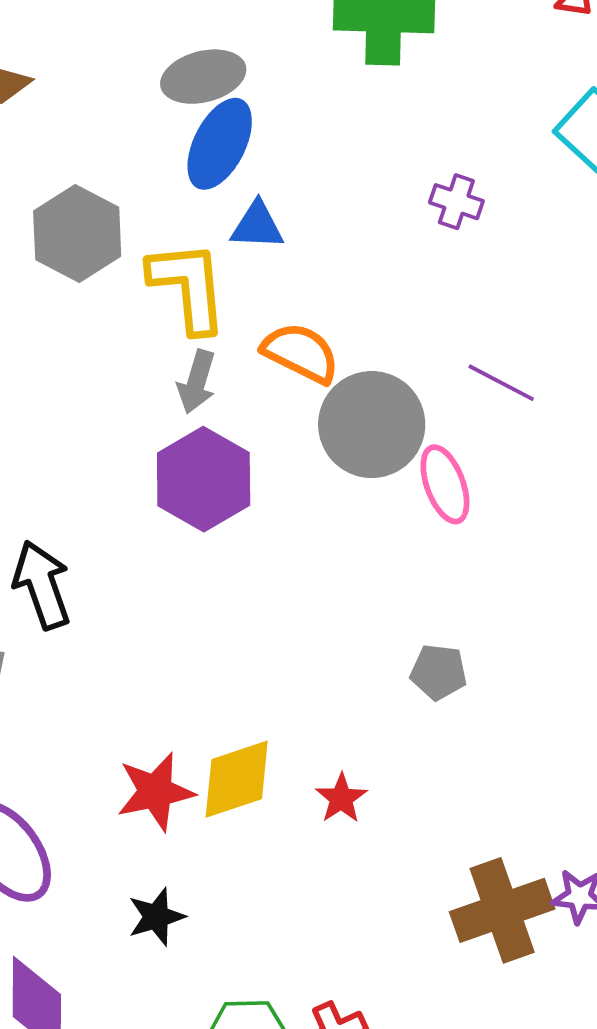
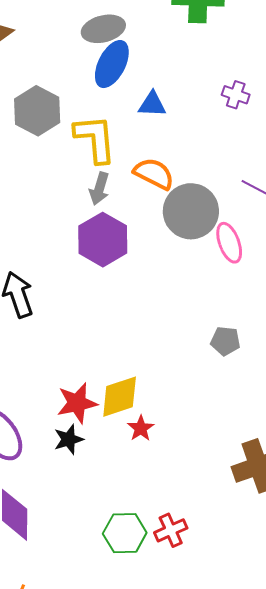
blue triangle: (257, 226) -> (152, 104), moved
red star: (341, 798) -> (141, 428), moved
black star: (156, 917) -> (69, 439), moved

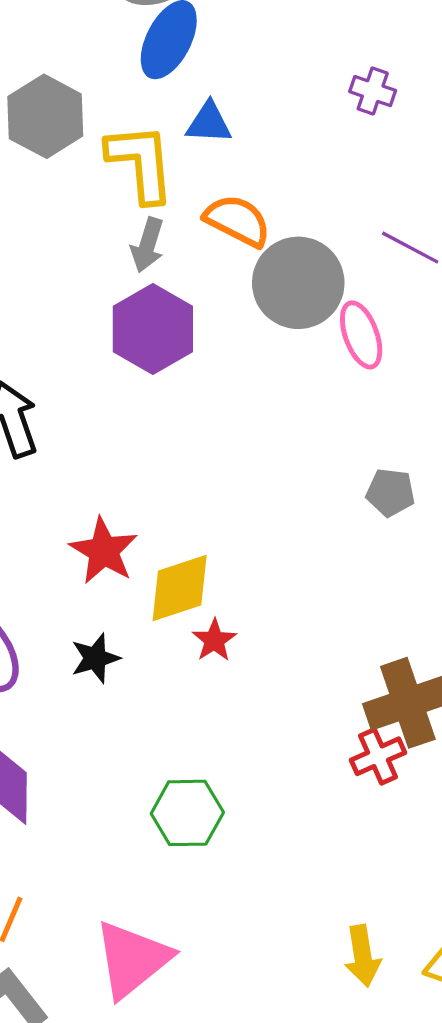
blue triangle: (152, 104) -> (209, 123), moved
gray pentagon: (225, 341) -> (390, 492), moved
red star: (77, 403) -> (104, 551), moved, turned -30
red cross: (171, 530) -> (378, 756), moved

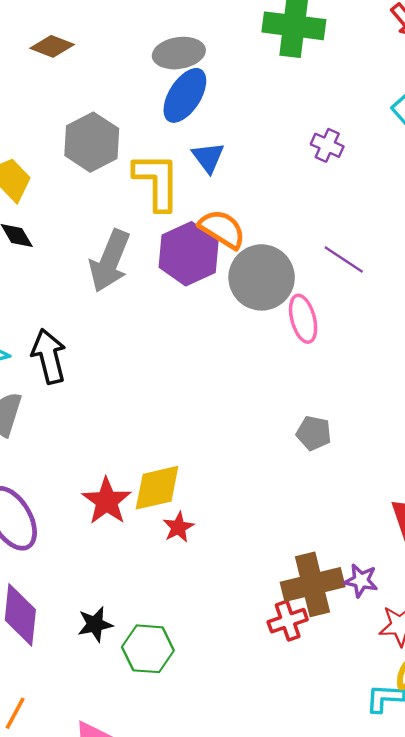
blue triangle: (209, 123) -> (208, 157), turned 45
gray arrow: (147, 245) -> (110, 261), moved, size x1.6
purple hexagon: (153, 329) -> (189, 254), moved
red star: (104, 551) -> (107, 501), moved
black star: (95, 658) -> (95, 624), moved

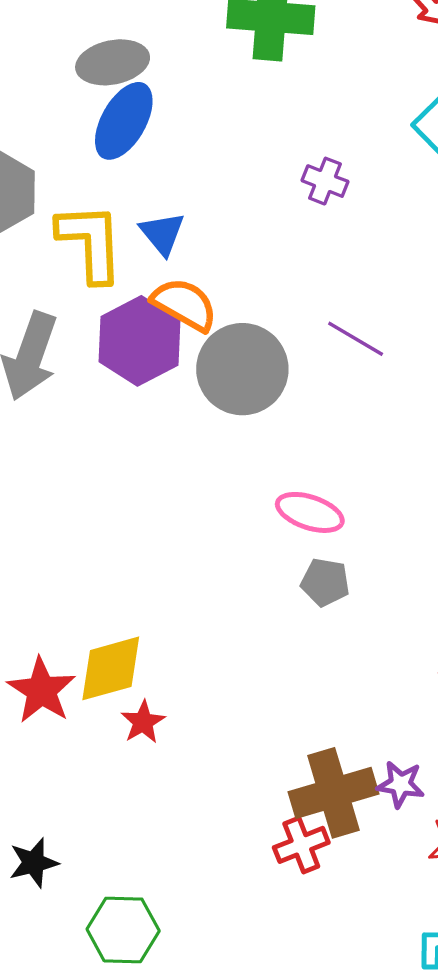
blue triangle: (208, 157) -> (162, 233), moved
pink ellipse: (303, 319) -> (310, 512), moved, turned -54
green hexagon: (148, 649) -> (123, 930), moved

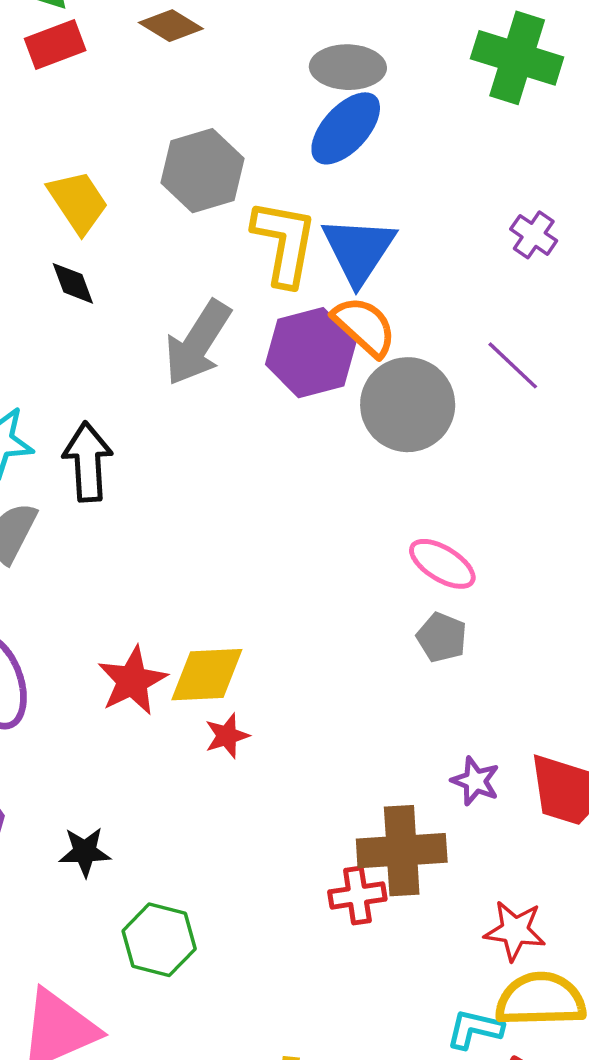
blue triangle: (162, 233) -> (359, 250), size x1.6
purple line: (356, 339) -> (513, 365), moved
purple star: (401, 784) -> (475, 781), moved

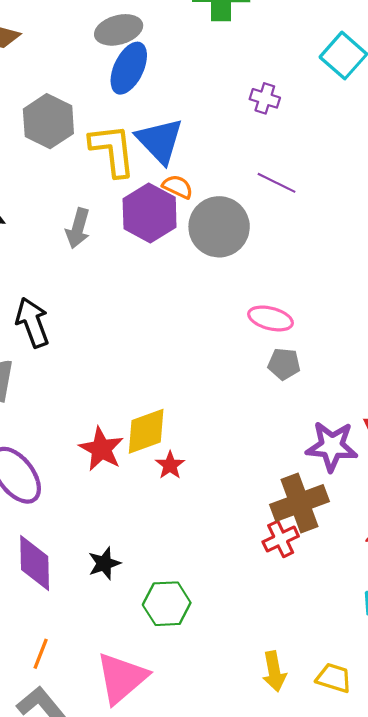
orange semicircle: (364, 326) -> (178, 187), size x0.7
gray arrow: (198, 343) -> (78, 228), size x0.7
purple star: (475, 781) -> (332, 446), size x1.6

